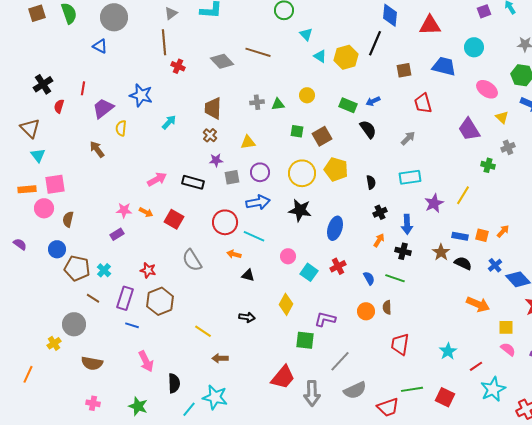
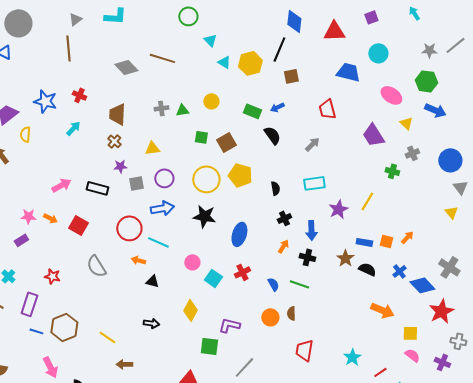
purple square: (484, 11) -> (371, 17), moved
red cross: (178, 66) -> (79, 95), moved
brown square: (404, 70) -> (291, 76), moved
brown hexagon: (160, 301) -> (64, 327), moved

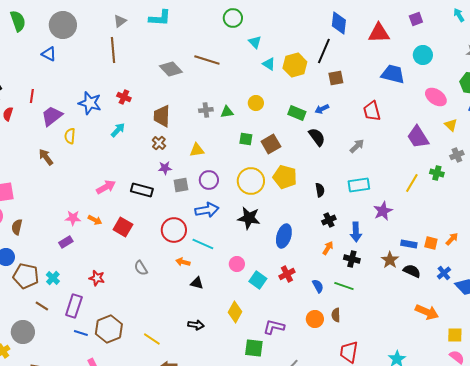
yellow line: (367, 201) -> (412, 183), moved
gray semicircle: (96, 266) -> (141, 268), size x0.7

